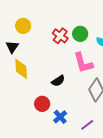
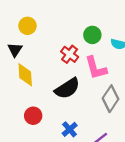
red cross: (60, 36) -> (70, 54), moved
black semicircle: (58, 81) -> (67, 88), size x1.6
red circle: (42, 104) -> (33, 116), moved

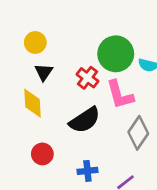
green circle: (92, 35) -> (116, 54), size x1.6
black triangle: (15, 50) -> (44, 72), moved
blue cross: (70, 129) -> (87, 171), turned 35

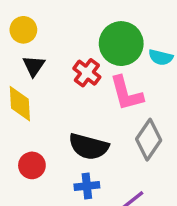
black semicircle: (85, 120) -> (89, 147), moved, turned 48

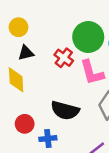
black triangle: (34, 66) -> (26, 53), turned 42
blue cross: (87, 186) -> (48, 139), moved

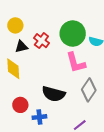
red cross: (64, 58) -> (41, 41), moved

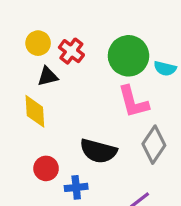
red cross: (41, 41) -> (71, 51), moved

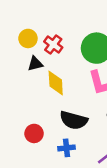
yellow diamond: (35, 111) -> (56, 83), moved
blue cross: (76, 187) -> (66, 148), moved

